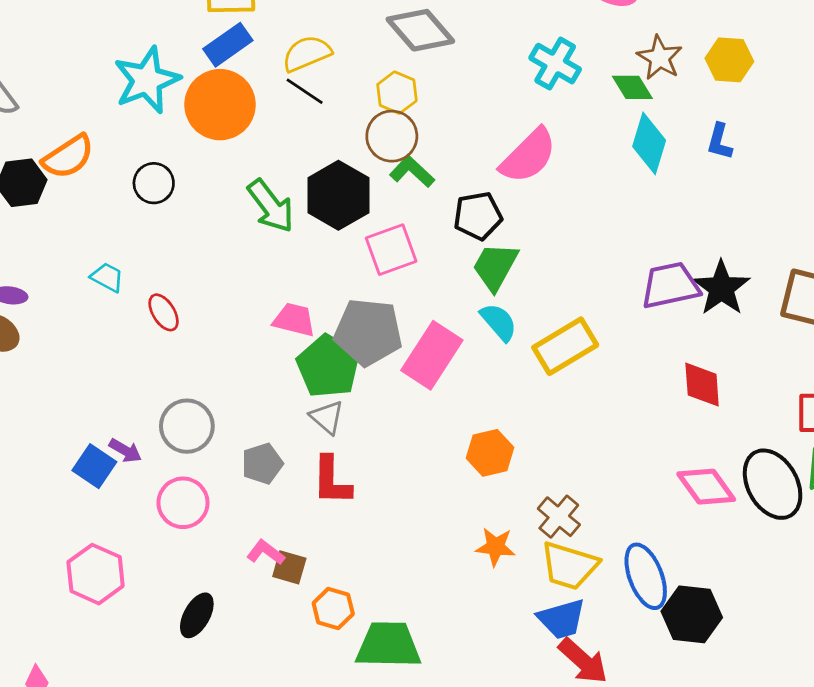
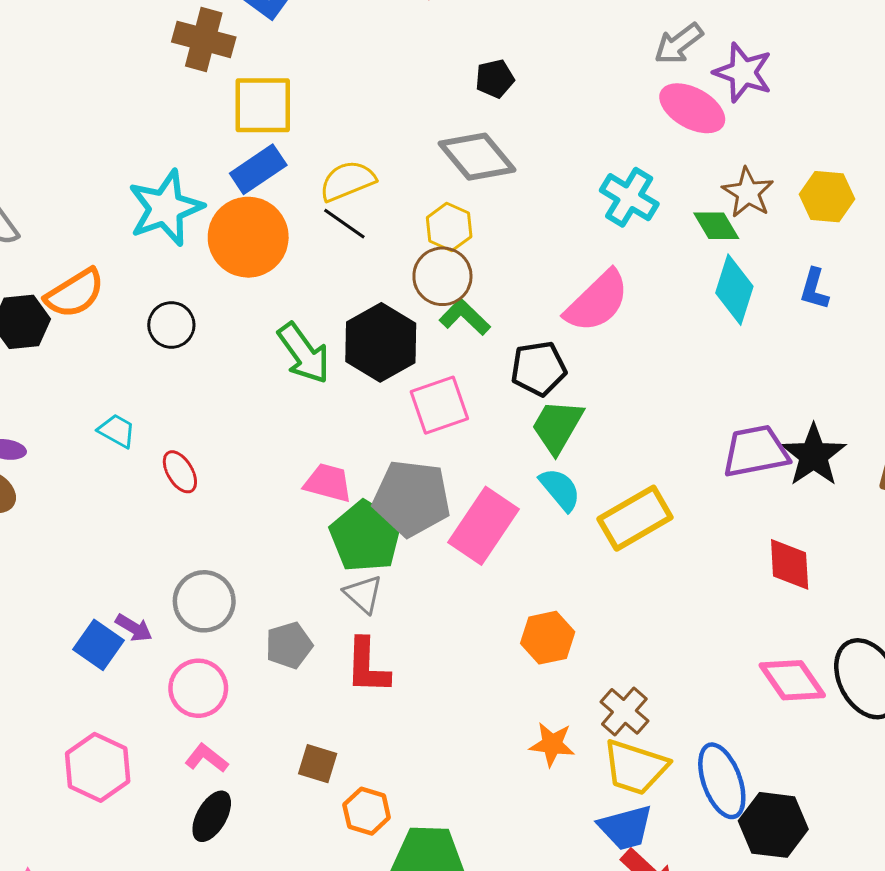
pink L-shape: (266, 552) -> (207, 758), moved

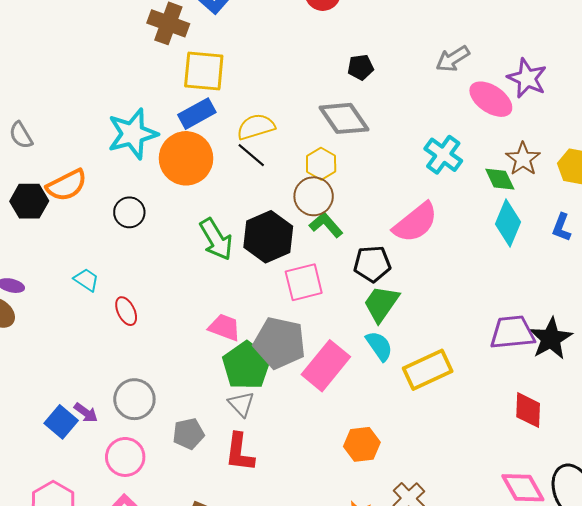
gray arrow: (679, 44) -> (453, 59), moved

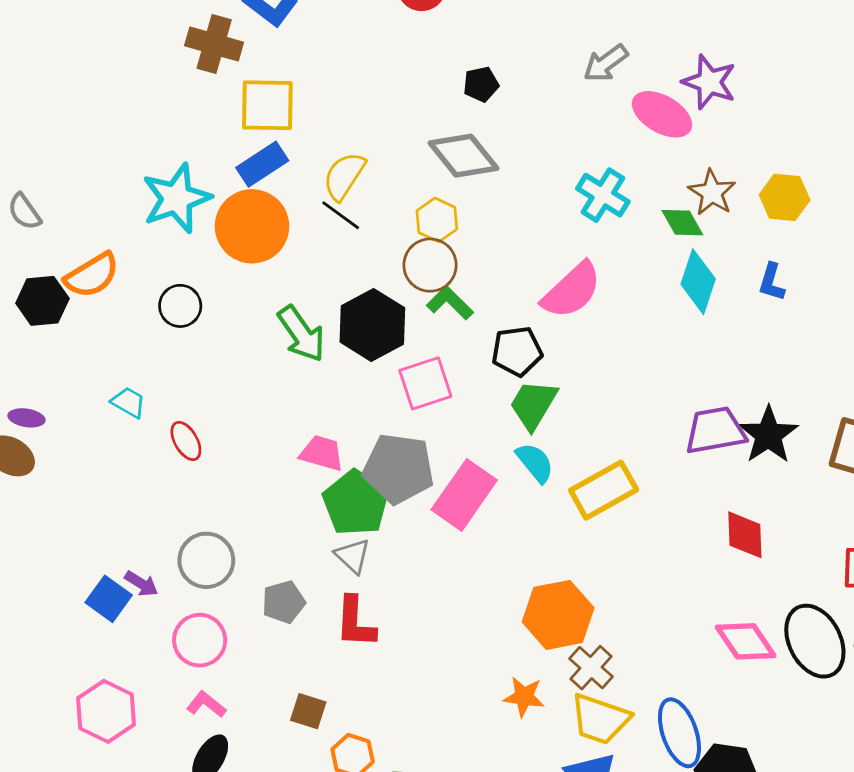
yellow semicircle: (256, 127) -> (344, 176), turned -36
orange hexagon: (362, 444) -> (558, 615), moved, size x1.4

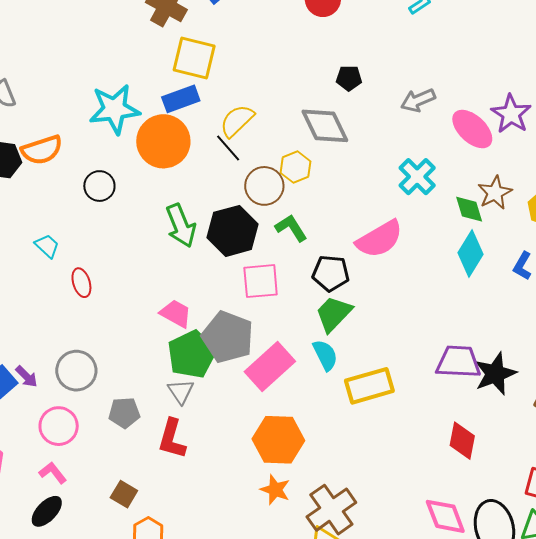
gray arrow: (606, 63) -> (418, 100), moved
brown circle: (430, 265) -> (264, 186), moved
orange hexagon: (558, 615) -> (278, 440), moved
brown cross: (591, 668) -> (331, 510), size x1.5
orange star: (524, 697) -> (275, 490), moved

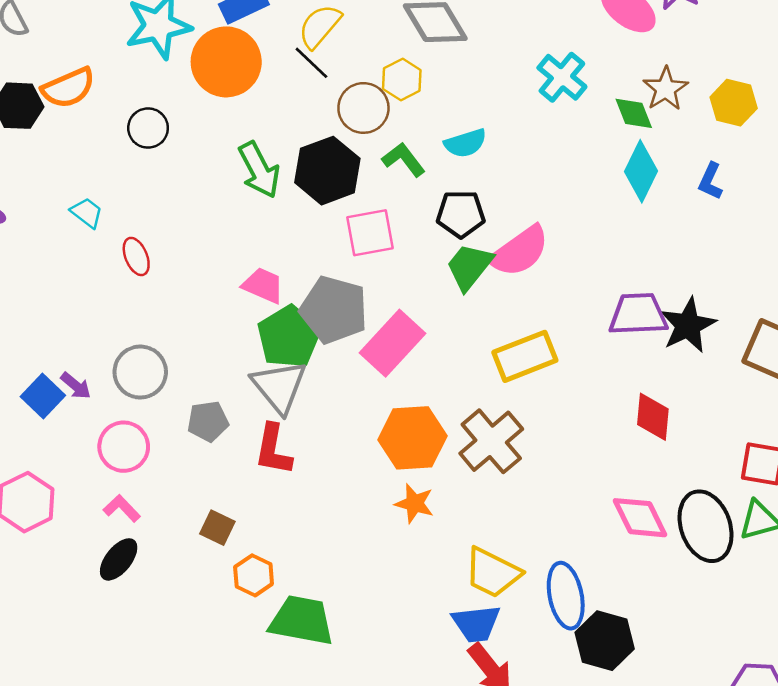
pink semicircle: (379, 239) -> (519, 251), moved
cyan semicircle: (325, 355) -> (465, 143), moved, turned 104
gray triangle: (181, 391) -> (279, 387), size x1.6
brown cross: (331, 510) -> (491, 441), moved

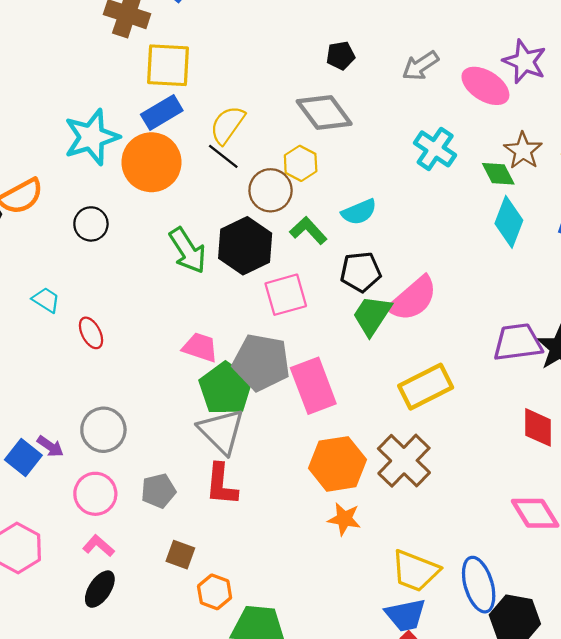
pink rectangle: (392, 343) -> (313, 386), turned -58
gray pentagon: (208, 421) -> (158, 491), moved

